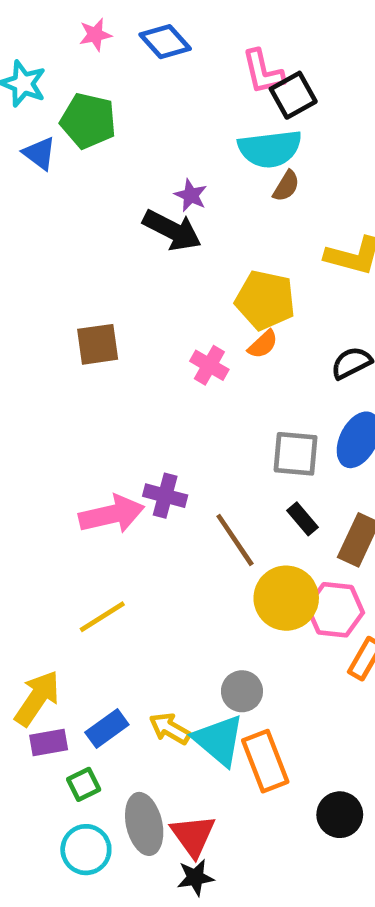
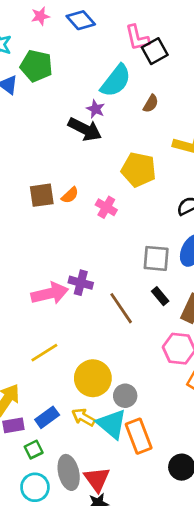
cyan semicircle: (270, 149) -> (116, 81), moved, turned -45
orange semicircle: (263, 344) -> (70, 195), moved
yellow circle: (286, 598) -> (93, 378), moved

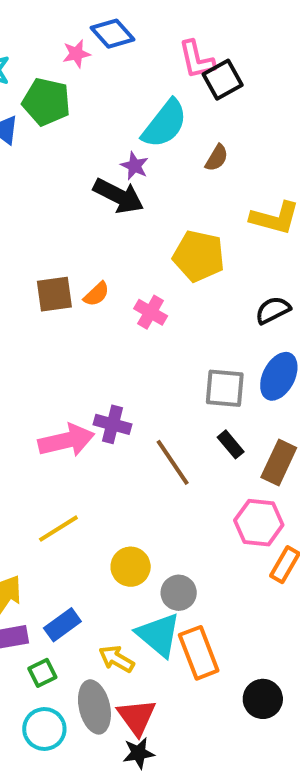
pink star: (40, 16) -> (76, 54), moved
yellow circle: (93, 378) -> (131, 567), size x0.7
yellow arrow: (83, 417) -> (117, 659), moved

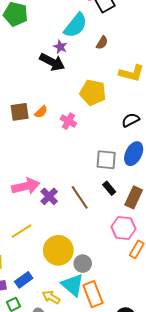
purple cross: (113, 424) -> (49, 196), moved, turned 30
yellow circle: (131, 567) -> (58, 250), size x1.5

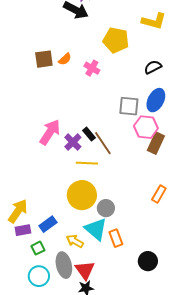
pink arrow: (26, 186) -> (50, 132), turned -44
black rectangle: (109, 188) -> (89, 134), moved
pink hexagon: (123, 228) -> (146, 127), moved
yellow line: (22, 231) -> (87, 163), moved, turned 35
orange rectangle: (93, 294) -> (116, 238), size x0.7

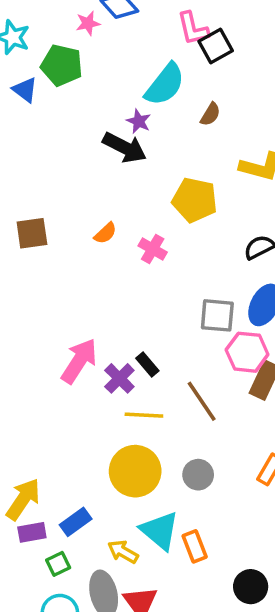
brown square: (44, 59) -> (32, 233), moved
brown line: (103, 143) -> (202, 401), moved
gray circle: (106, 208) -> (198, 475), moved

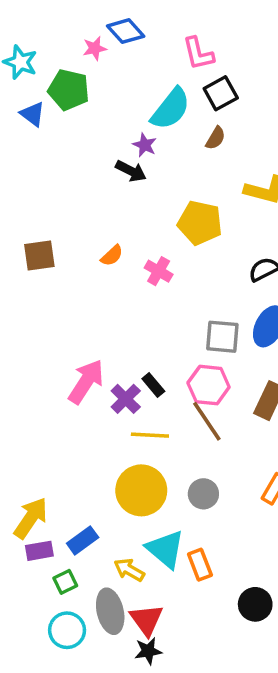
black square: (216, 46) -> (221, 93), moved
black arrow: (125, 147) -> (131, 171), size x0.7
pink hexagon: (247, 352) -> (209, 385), moved

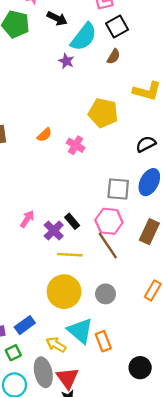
black arrow: (131, 171) -> (57, 18), moved
pink arrow: (86, 382) -> (27, 219), size x0.6

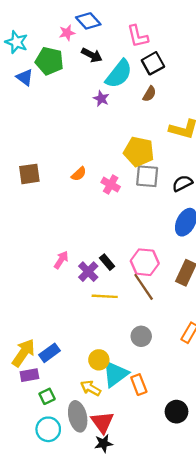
gray square: (118, 189) -> (147, 176), moved
yellow circle: (64, 292) -> (99, 360), moved, size x0.6
blue rectangle: (25, 325) -> (49, 353), moved
cyan triangle: (80, 331) -> (115, 374), turned 44

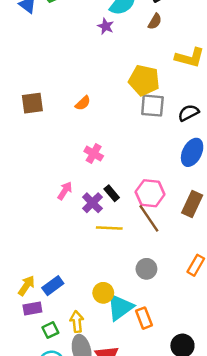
pink cross: (111, 185) -> (94, 154), moved
yellow arrow: (24, 353) -> (26, 286), size x0.7
yellow arrow: (91, 388) -> (77, 322), moved, turned 54

